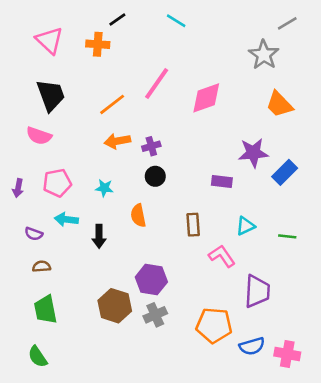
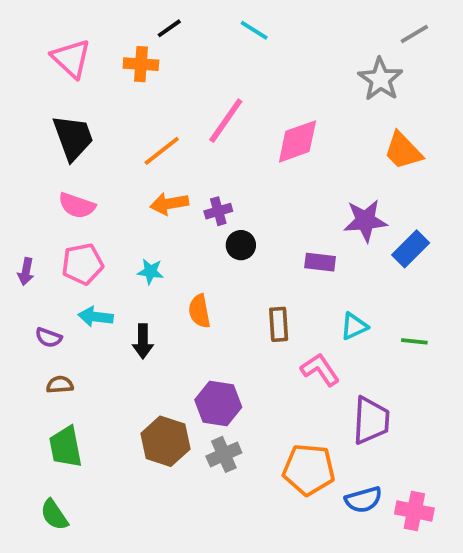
pink semicircle: (39, 136) -> (77, 206), moved
black circle: (155, 176) -> (241, 245), moved

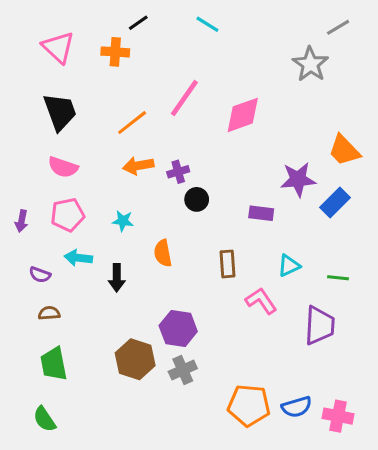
orange trapezoid: (403, 151) -> (344, 150), moved
purple trapezoid: (371, 420) -> (320, 325), moved
orange pentagon: (309, 470) -> (249, 405), moved

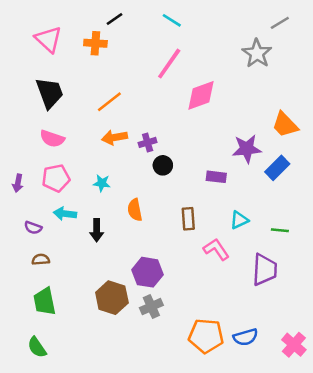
pink line: (184, 98) -> (169, 64), moved
pink cross: (338, 416) -> (294, 345), moved, turned 30

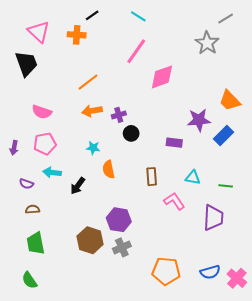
black trapezoid: (50, 93) -> (26, 64), moved
cyan star: (102, 183) -> (93, 148), moved
cyan triangle: (239, 220) -> (193, 178), turned 35
black arrow: (97, 230) -> (78, 186), turned 36
blue semicircle: (246, 337) -> (210, 272), moved

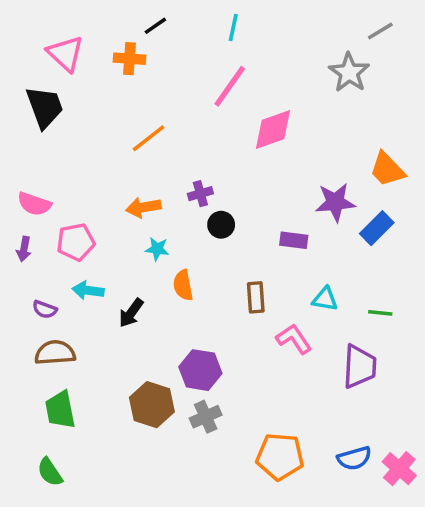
cyan line: (138, 16) -> (233, 28), turned 70
orange arrow: (92, 111) -> (143, 207), moved
pink semicircle: (42, 112) -> (34, 204), moved
brown semicircle: (33, 209) -> (55, 353), size x1.6

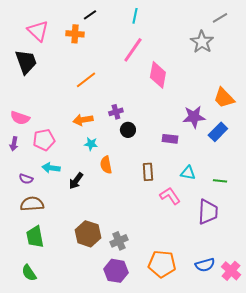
pink diamond: (273, 130) -> (158, 75), turned -60
purple hexagon: (200, 370) -> (116, 271), moved

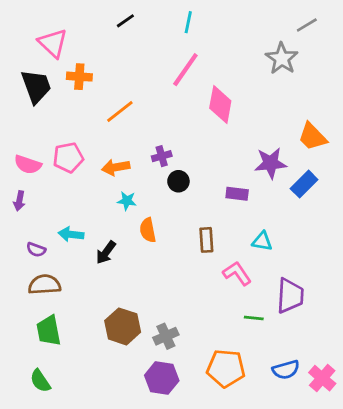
orange cross: (75, 34) -> (79, 77), moved
pink pentagon: (44, 140) -> (68, 158), moved
green line: (220, 181) -> (254, 318), moved

